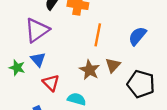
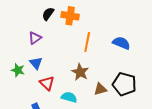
purple triangle: (37, 30) -> (35, 38), size x0.6
blue semicircle: (137, 36) -> (121, 43), turned 72
brown triangle: (113, 65) -> (100, 89), moved, turned 32

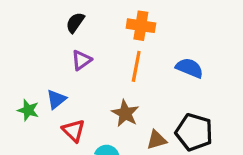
orange cross: (70, 16) -> (141, 26), moved
purple triangle: (35, 38) -> (81, 60), moved
blue triangle: (36, 63) -> (56, 99), turned 32

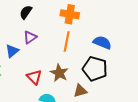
blue triangle: (56, 99) -> (12, 51), moved
red triangle: (74, 131) -> (34, 77), moved
black pentagon: (194, 132) -> (95, 69), moved

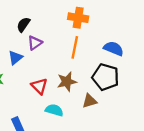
black semicircle: (26, 12) -> (23, 25), moved
brown star: (59, 73) -> (67, 82), turned 30

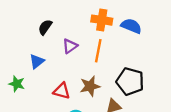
purple triangle: (35, 43) -> (70, 46), moved
blue semicircle: (114, 49) -> (131, 26), moved
red triangle: (39, 86) -> (62, 91), turned -30

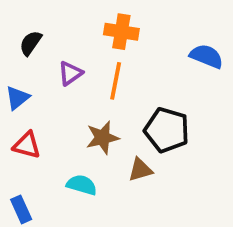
blue semicircle: (131, 26) -> (207, 56), moved
red triangle: (62, 91) -> (27, 145), moved

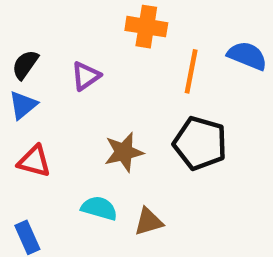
black semicircle: (31, 43) -> (25, 65), moved
orange line: (116, 81) -> (191, 71), moved
brown triangle: (140, 170) -> (149, 222), moved

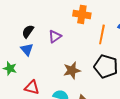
blue triangle: (23, 105) -> (27, 49), turned -32
red triangle: (34, 161) -> (32, 87), moved

